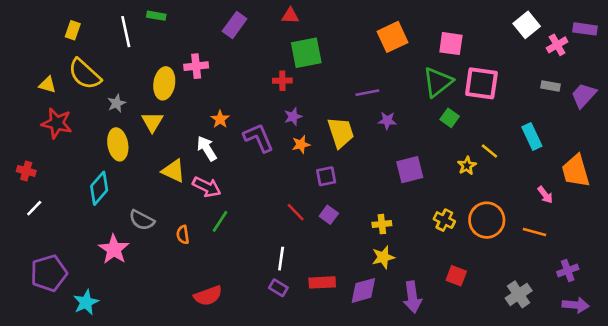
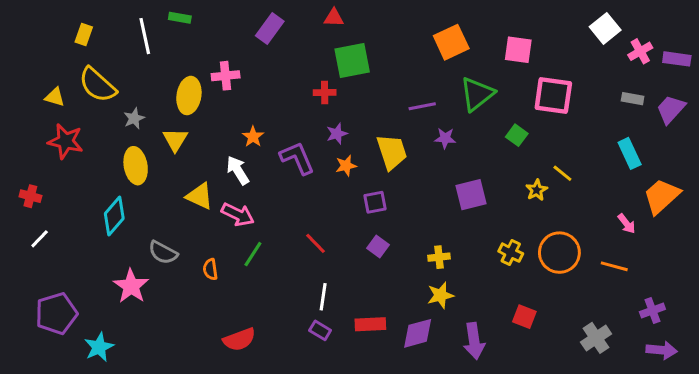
purple rectangle: (585, 29) -> (677, 59), moved
green triangle: (438, 82) -> (477, 94), moved
cyan rectangle: (532, 136) -> (630, 153), moved
orange trapezoid: (576, 171) -> (662, 196), turned 64
red line: (296, 212) -> (316, 243), moved

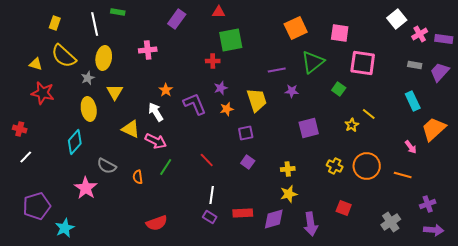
yellow ellipse: (189, 96) -> (104, 58), moved

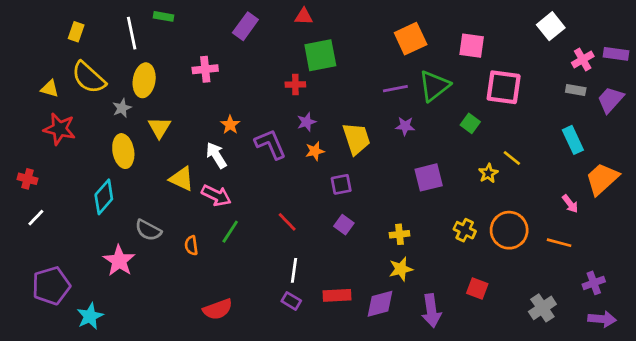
pink cross: (420, 34) -> (583, 59), moved
purple line: (277, 70) -> (395, 89), moved

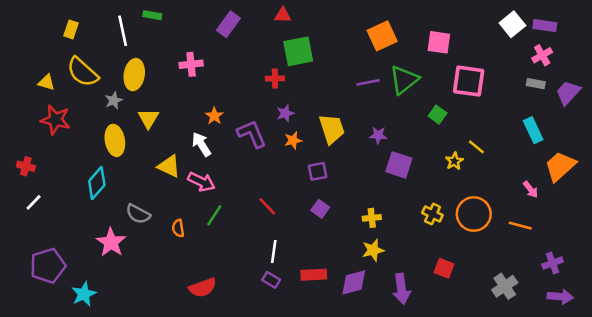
purple rectangle: (616, 54) -> (545, 26), moved
purple star: (405, 126) -> (378, 135), moved
purple square: (429, 177) -> (399, 165), turned 32

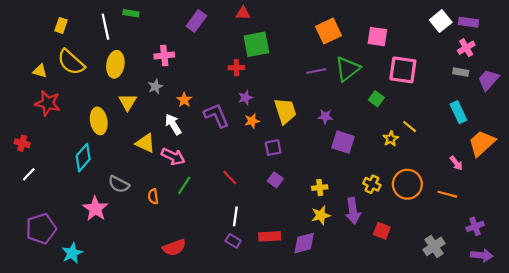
gray star: (114, 100) -> (155, 87), moved
purple arrow: (401, 289) -> (353, 211), moved

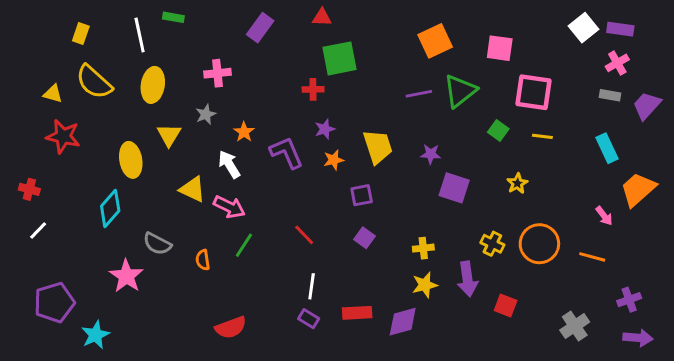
yellow line: (410, 127) -> (542, 136), moved, turned -32

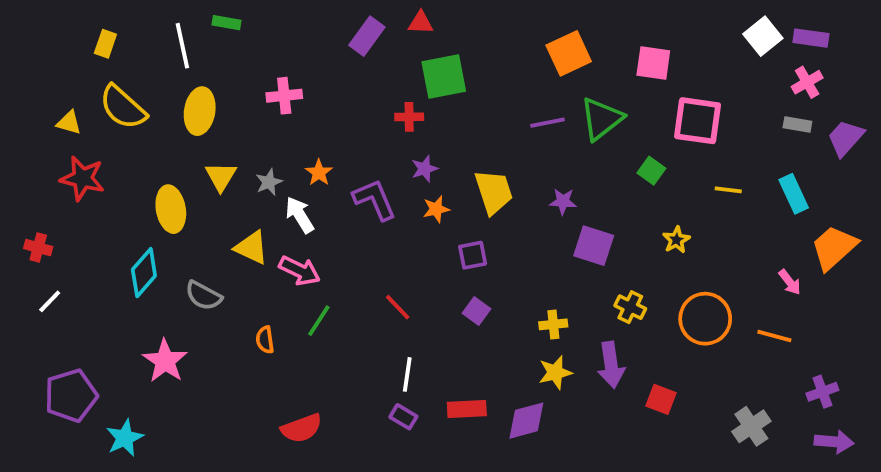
purple rectangle: (260, 28) -> (367, 36), moved
gray star: (206, 114) -> (269, 182), moved
yellow line: (542, 136) -> (728, 190), moved
gray semicircle: (157, 244) -> (203, 296), moved
yellow cross: (492, 244) -> (630, 307), moved

